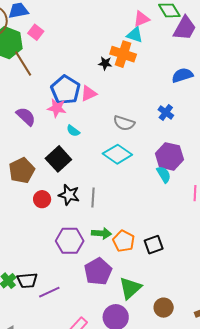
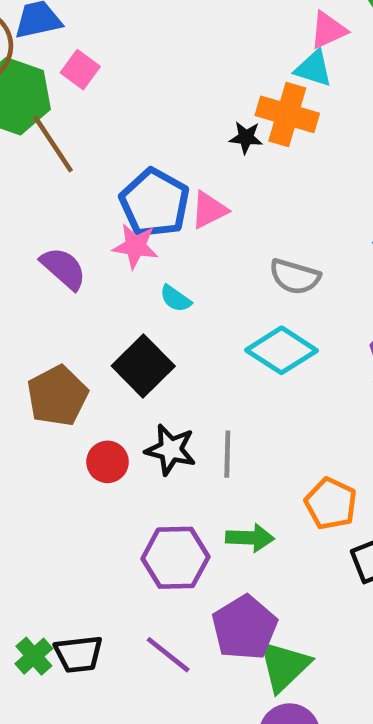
orange pentagon: (124, 241) -> (331, 504), moved
green triangle: (130, 288) -> (284, 666), moved
purple line: (49, 292) -> (168, 655), moved, turned 65

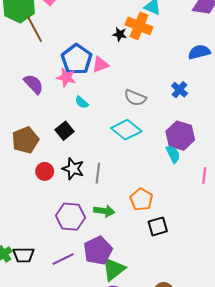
black square: (143, 366) -> (65, 131), size x0.7
purple line: (168, 655) -> (63, 259), turned -70

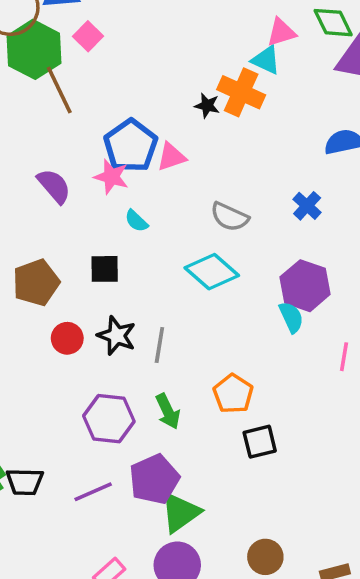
black square: (65, 131) -> (105, 269), turned 36
green arrow: (104, 211) -> (168, 411), turned 54

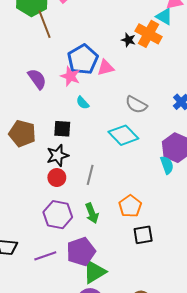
brown pentagon: (36, 283) -> (22, 133), turned 30
black star: (117, 336) -> (58, 155), moved, turned 30
red circle: (67, 338) -> (57, 178), moved

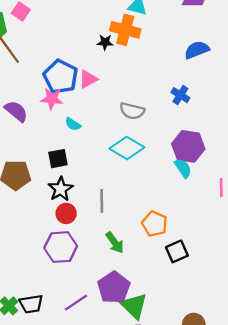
purple hexagon: (58, 215) -> (61, 247), moved
green triangle: (94, 272) -> (134, 306), turned -30

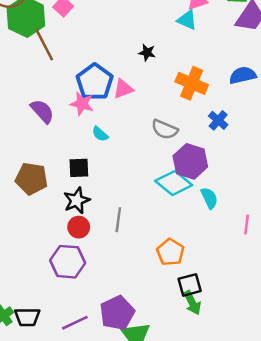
orange cross: (125, 30) -> (192, 83), moved
purple hexagon: (188, 146) -> (190, 161), moved
cyan diamond: (127, 148) -> (174, 183), moved
green arrow: (115, 243) -> (192, 303), moved

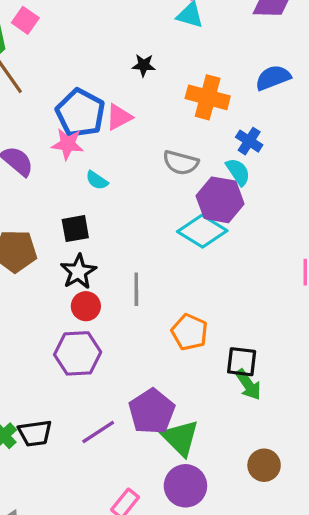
cyan semicircle: (209, 198) -> (238, 172), moved
orange pentagon: (170, 252) -> (189, 332), moved
black square: (190, 285) -> (242, 362), turned 30

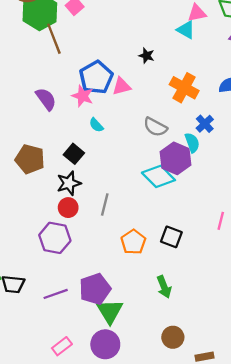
black square: (75, 229) -> (74, 154), turned 36
black square: (242, 362) -> (171, 237), moved
brown circle: (264, 465) -> (173, 337), moved

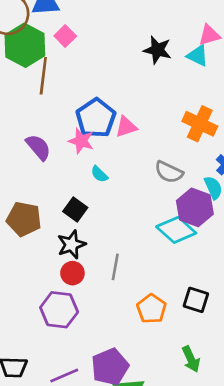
brown line: (54, 39) -> (43, 76), turned 32
black star: (146, 56) -> (157, 50), moved, size x1.5

